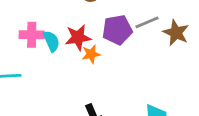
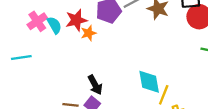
pink cross: (32, 35) -> (37, 21), turned -30

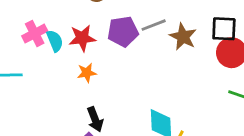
orange star: (89, 33) -> (87, 73), moved

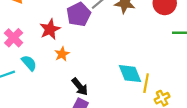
cyan semicircle: (55, 41) -> (29, 63), moved

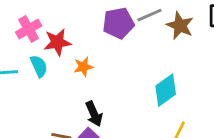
red star: (50, 29) -> (57, 42), moved
cyan diamond: (130, 74) -> (166, 90), moved, turned 60

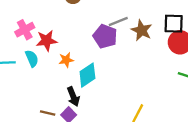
purple pentagon: (118, 23) -> (105, 36), moved, turned 30
cyan diamond: (166, 90) -> (87, 75), moved

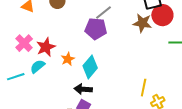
brown star: (142, 30) -> (142, 23), moved
cyan semicircle: (32, 59) -> (38, 66), turned -91
black arrow: (73, 97) -> (83, 89), turned 132

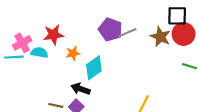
gray line: (103, 12) -> (127, 33), moved
pink cross: (24, 43) -> (22, 43), moved
cyan semicircle: (38, 66) -> (39, 53), turned 35

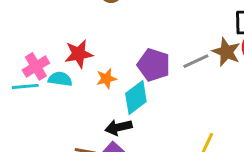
purple pentagon: (110, 30) -> (154, 65), moved
gray line: (127, 33) -> (196, 61), moved
black arrow: (81, 89) -> (118, 127), turned -30

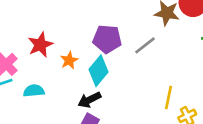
gray line: (196, 61) -> (145, 45), moved
cyan semicircle: (60, 79) -> (34, 91), moved

